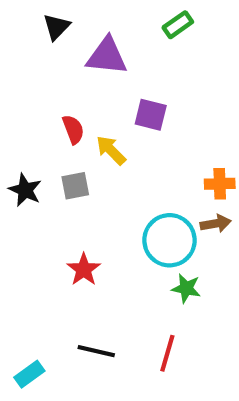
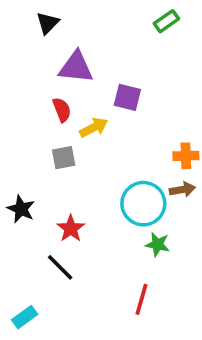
green rectangle: (178, 25) -> (166, 21), moved
purple triangle: (107, 56) -> (76, 67), moved
yellow arrow: (111, 150) -> (94, 127), turned 108
black star: (25, 190) -> (21, 209), moved
black line: (96, 351) -> (60, 267), moved, turned 32

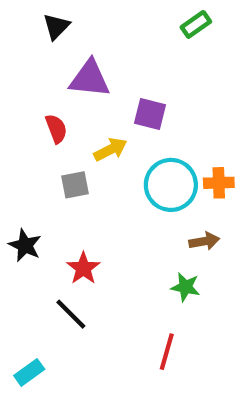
red semicircle: (62, 110) -> (56, 129), moved
brown arrow: (182, 189) -> (204, 241), moved
cyan circle: (143, 204) -> (171, 185), moved

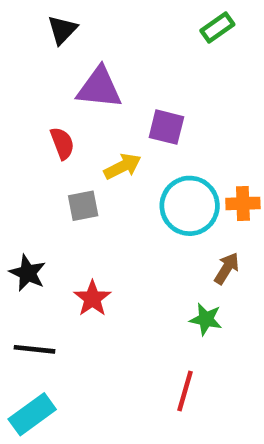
brown arrow: (204, 241) -> (227, 268), turned -48
black line: (71, 314) -> (34, 349), moved, turned -39
cyan rectangle: (29, 372) -> (32, 414), size x1.4

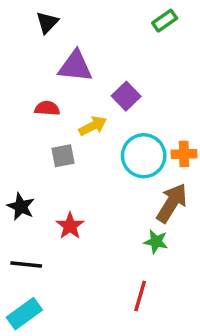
purple square: (166, 127) -> (126, 96), turned 32
red semicircle: (62, 143) -> (47, 108), turned -65
brown arrow: (227, 268) -> (172, 203), size x1.6

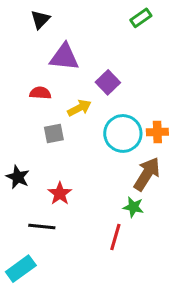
black line: (26, 264) -> (42, 227), moved
red line: (140, 296) -> (115, 237), moved

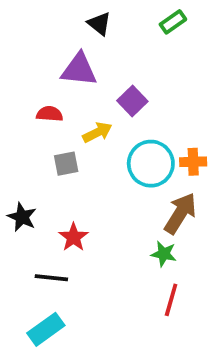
black triangle: (40, 19) -> (99, 24), moved, turned -35
red line: (115, 237) -> (171, 300), moved
cyan rectangle: (21, 269) -> (46, 329), moved

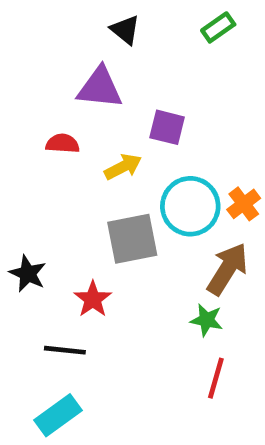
purple square: (132, 101) -> (167, 127), turned -32
orange cross: (193, 162) -> (244, 204), turned -35
gray square: (66, 164) -> (132, 239), moved, size x1.6

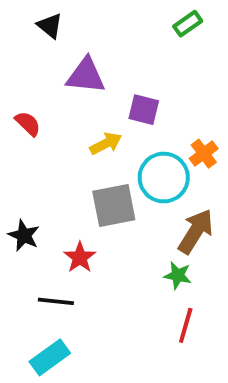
black triangle: (125, 30) -> (50, 26), moved
red semicircle: (63, 144) -> (28, 124), moved, turned 40
orange cross: (244, 204) -> (204, 154), moved

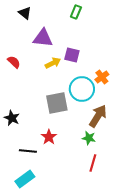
green rectangle: (188, 24) -> (76, 12), moved, turned -32
yellow arrow: (106, 144) -> (53, 63), moved
red star: (80, 257) -> (49, 137), moved

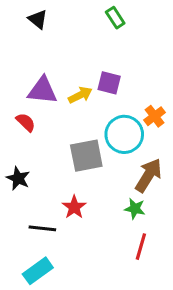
green rectangle: (76, 12) -> (115, 18), turned -56
purple triangle: (43, 38) -> (42, 90), moved
red semicircle: (14, 62) -> (26, 122), moved

